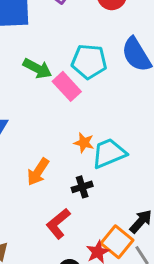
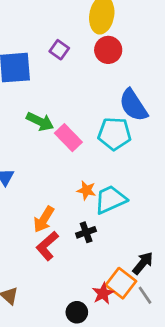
cyan pentagon: (89, 62) -> (114, 134), moved
red L-shape: (58, 224) -> (47, 246), moved

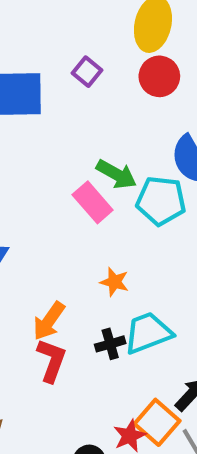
green arrow: (40, 122) -> (116, 174), moved
cyan trapezoid: (110, 200) -> (148, 333), moved
red L-shape: (47, 246) -> (52, 360), turned 148

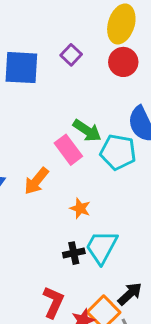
orange arrow: (49, 321) -> (36, 181), moved
cyan trapezoid: (148, 333) -> (102, 247), turned -45
red L-shape: (52, 360) -> (53, 302), moved

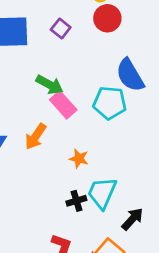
purple square: (71, 55) -> (61, 28), moved
green arrow: (87, 131) -> (50, 85), moved
black arrow: (130, 294) -> (132, 219), moved

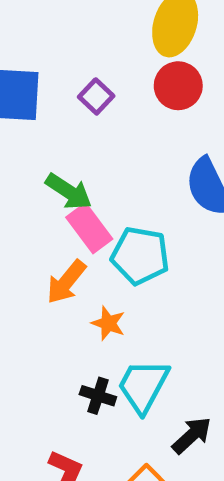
cyan pentagon: (110, 103) -> (140, 256), moved
orange arrow: (36, 136) -> (66, 282), moved
black cross: (76, 201) -> (98, 396), turned 30

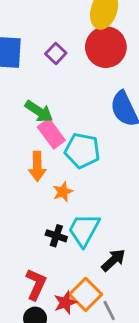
red circle: (178, 86) -> (106, 47), size x1.4
orange arrow: (66, 282) -> (37, 166), turned -40
orange star: (108, 323) -> (63, 192), turned 30

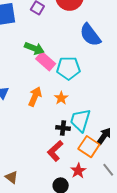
orange arrow: (37, 166) -> (35, 97), moved, turned -144
red L-shape: (36, 284) -> (55, 151), moved, turned -145
orange square: (86, 294) -> (89, 147), moved

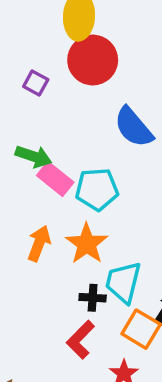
orange star: (61, 98) -> (87, 244), size x1.6

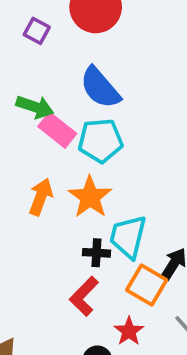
blue semicircle: (134, 127) -> (100, 88), moved

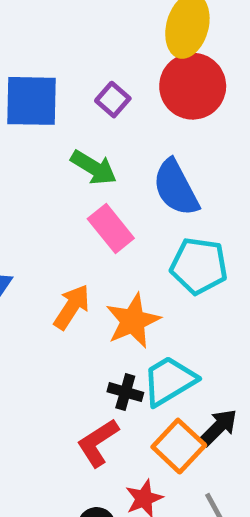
green arrow: (35, 107) -> (94, 168), moved
cyan pentagon: (100, 141) -> (199, 266), moved
cyan trapezoid: (128, 237) -> (169, 381), turned 33

